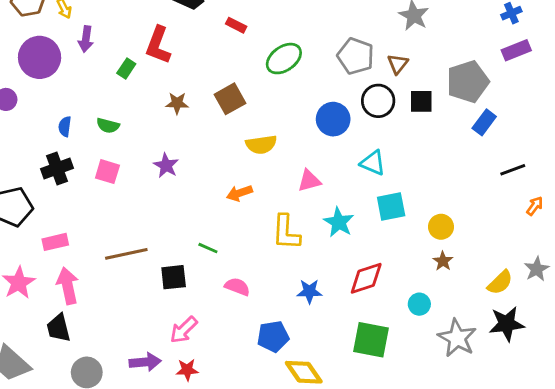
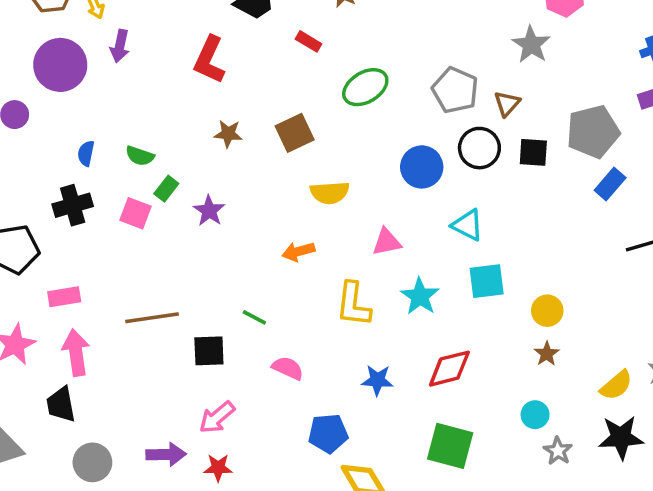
green rectangle: (126, 68) -> (166, 189), moved
cyan circle: (419, 304) -> (535, 415), moved
gray star: (457, 338) -> (558, 451), size x0.6

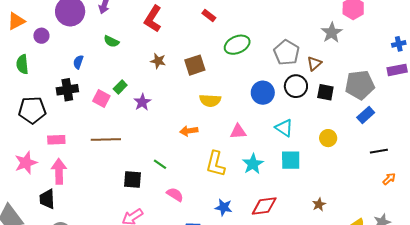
green semicircle: (140, 156) -> (111, 41), moved
yellow circle: (547, 311) -> (328, 138), moved
brown line: (152, 318) -> (106, 140), moved

